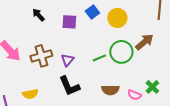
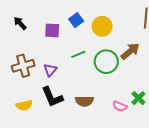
green line: (99, 58) -> (78, 54), moved
brown semicircle: (110, 90) -> (84, 101), moved
yellow semicircle: (30, 94) -> (24, 105), moved

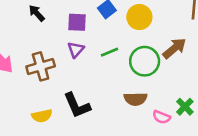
purple triangle: (50, 70) -> (76, 50), moved
brown semicircle: (84, 101) -> (135, 99), moved

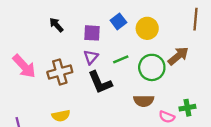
black L-shape: (77, 105) -> (100, 82), moved
green cross: (185, 107) -> (187, 108), turned 35

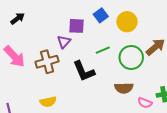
black arrow: (56, 25) -> (18, 19), moved, turned 96
purple triangle: (91, 57) -> (64, 42), moved

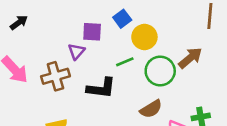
yellow circle: (127, 22) -> (144, 37), moved
black L-shape: (84, 71) -> (101, 88), turned -60
brown semicircle: (124, 88) -> (151, 109), turned -30

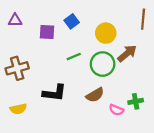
yellow circle: (144, 37) -> (106, 33), moved
purple triangle: (76, 51) -> (15, 20), moved, turned 48
black L-shape: (101, 88) -> (55, 93), moved

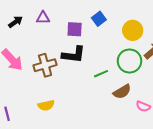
green line: (74, 57) -> (101, 74), moved
black L-shape: (55, 93) -> (74, 55), moved

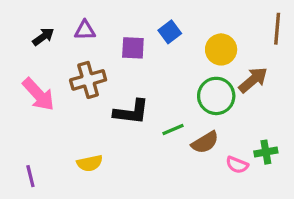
black L-shape: (74, 55) -> (131, 112), moved
brown cross: (45, 65) -> (88, 80), moved
green line: (101, 74) -> (173, 130), moved

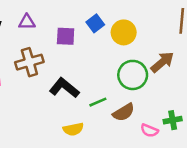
yellow circle: (221, 49) -> (124, 32), moved
black L-shape: (131, 112) -> (64, 88), turned -148
yellow semicircle: (90, 163) -> (73, 129), moved

